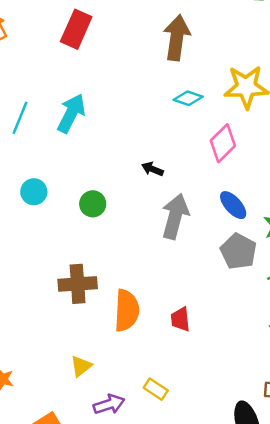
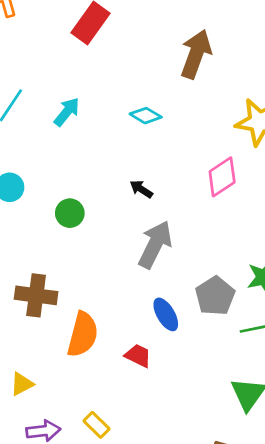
cyan diamond: (188, 98) -> (146, 116), moved
cyan arrow: (71, 113) -> (67, 112), size x0.7
blue ellipse: (233, 205) -> (166, 314), moved
red trapezoid: (180, 319) -> (138, 356), turned 110

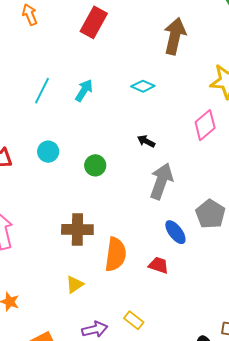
yellow triangle: (22, 384) -> (75, 284), moved

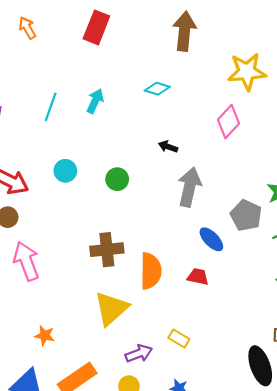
yellow triangle: (75, 284) -> (111, 308), size x1.8

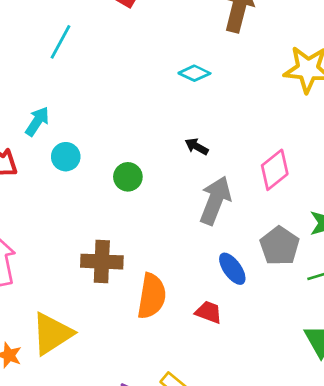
cyan arrow: (95, 101) -> (37, 121), moved
cyan line: (51, 107) -> (61, 42), moved
pink diamond: (228, 122) -> (275, 170), moved
yellow triangle: (111, 308) -> (52, 334), moved

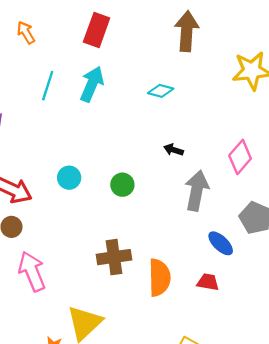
cyan arrow: (37, 121) -> (92, 84), moved, size x1.4

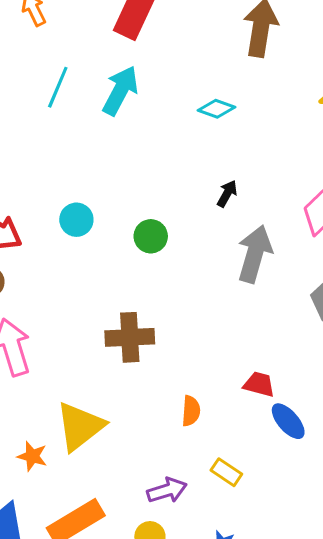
black arrow: (173, 150) -> (227, 194), turned 96
blue ellipse: (221, 243) -> (288, 421), moved
orange semicircle: (159, 278) -> (191, 411), moved, size x0.6

